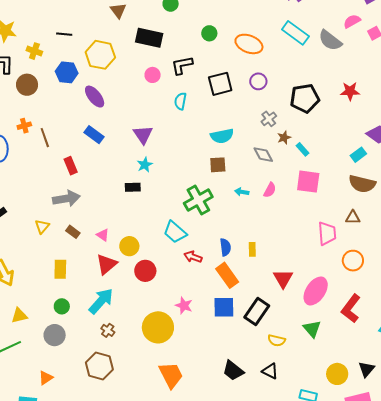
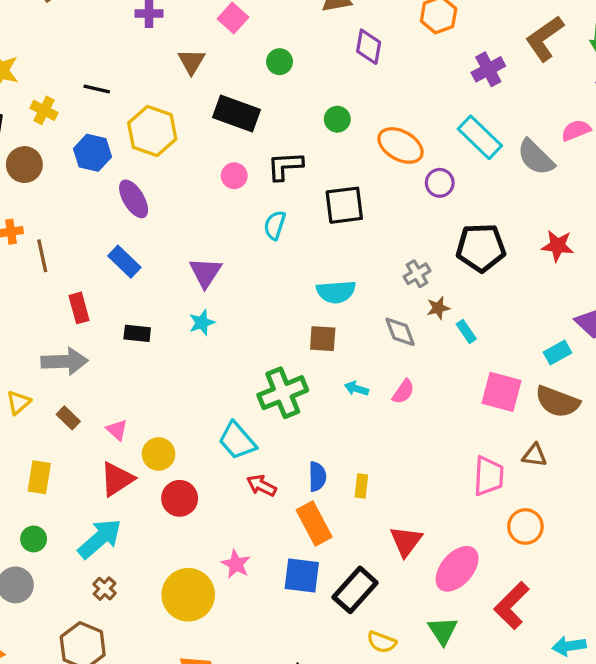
purple circle: (258, 81) -> (440, 183), moved
pink square: (308, 182) -> (501, 392), moved
black rectangle: (133, 187) -> (137, 333), moved

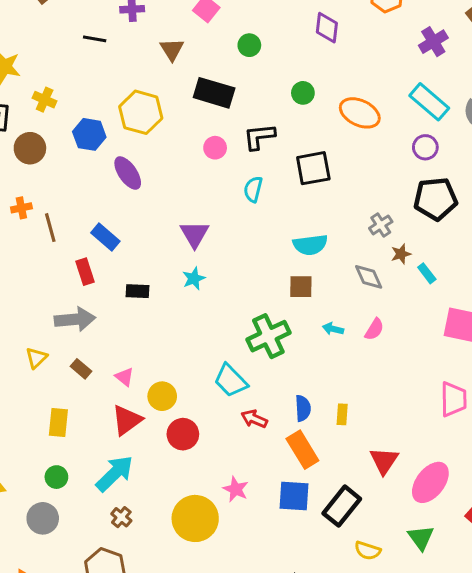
black line: (97, 89) -> (95, 39), moved
purple circle: (440, 183) -> (425, 147), moved
blue rectangle: (124, 262) -> (105, 237), moved

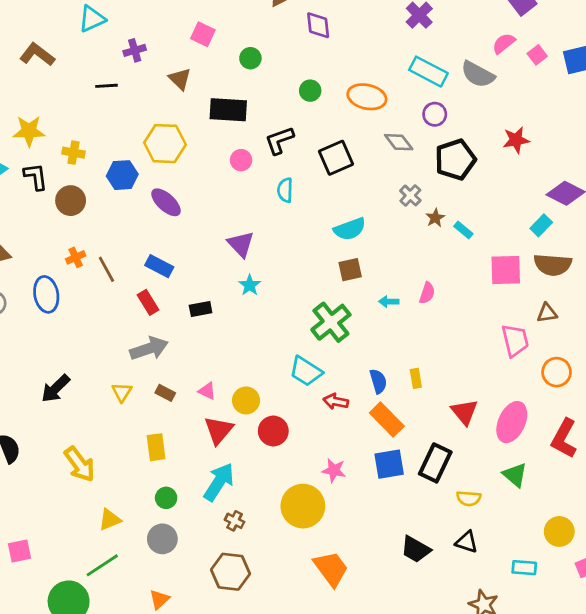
gray diamond: (369, 277) -> (399, 142), moved

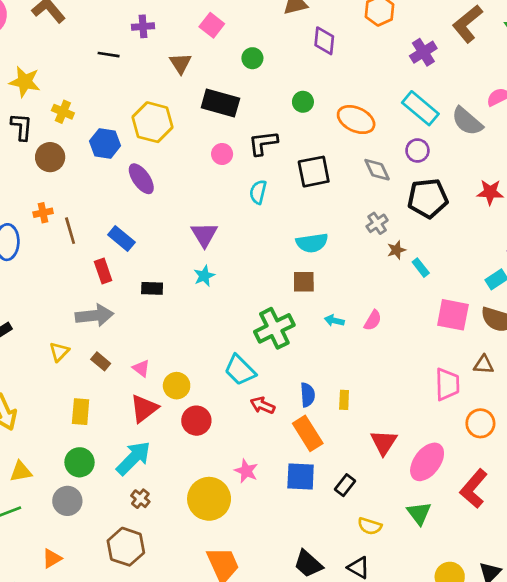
black rectangle: (435, 463) -> (345, 485), size x0.6
green circle: (166, 498) -> (80, 462), size x1.4

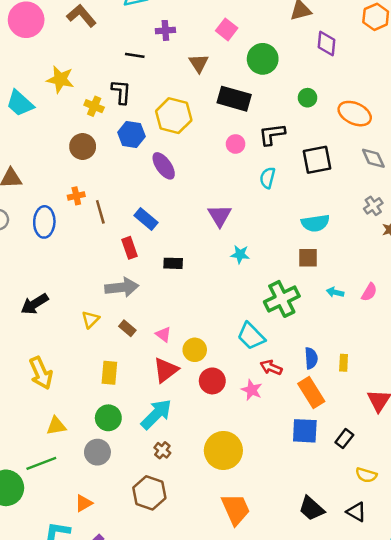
green circle: (252, 58) -> (263, 59), size x1.6
black L-shape: (22, 127) -> (121, 92), moved
cyan star: (204, 276) -> (240, 254), moved, turned 30
pink star: (246, 471) -> (252, 390), moved

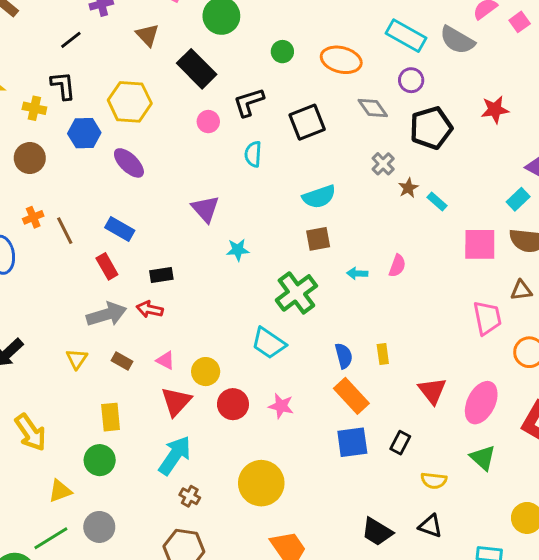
black line: (135, 55) -> (71, 40), turned -36
black rectangle: (234, 99) -> (197, 69), turned 40
red arrow: (271, 367) -> (150, 309), moved
green circle: (108, 418) -> (100, 460), moved
gray circle: (97, 452) -> (99, 527), moved

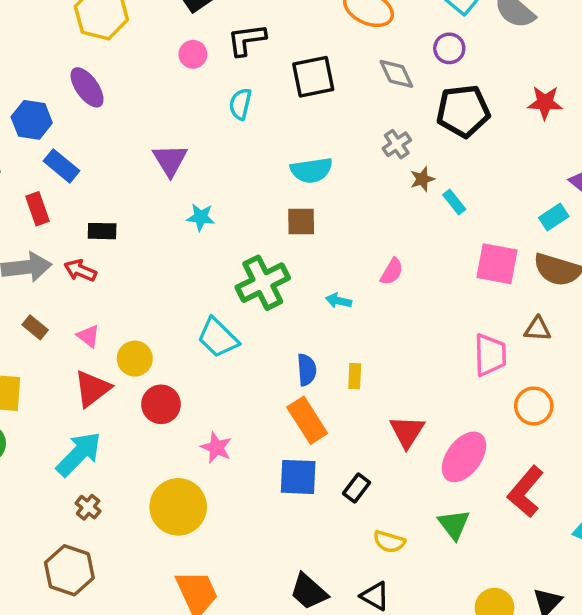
blue hexagon: (84, 133) -> (32, 120), moved
cyan arrow: (357, 273) -> (339, 301), moved
pink star: (281, 406) -> (216, 447), moved

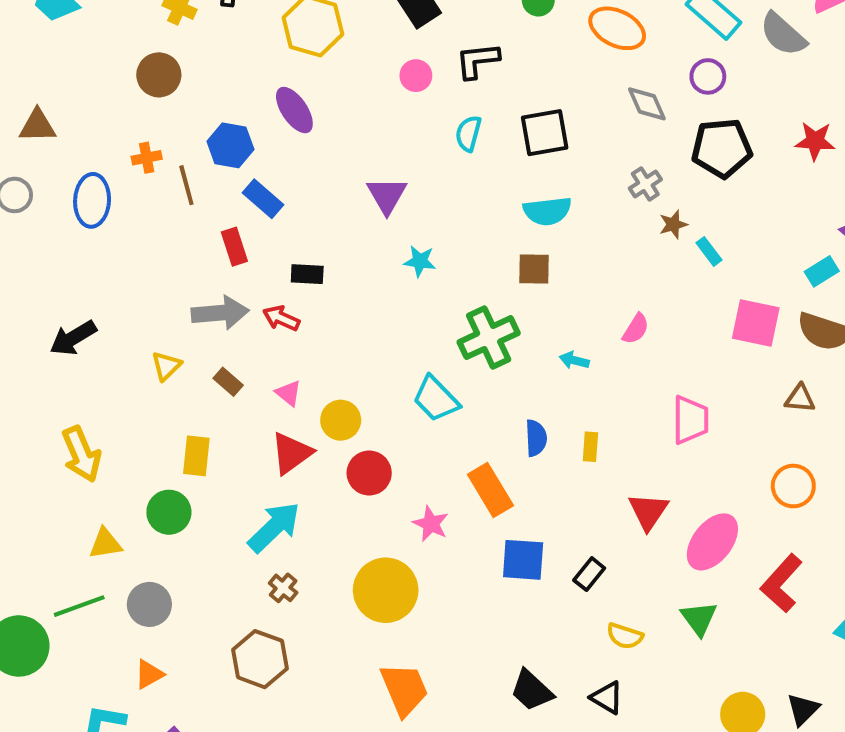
black square: (313, 77) -> (545, 133), moved
pink trapezoid: (490, 355) -> (690, 420), moved
orange rectangle: (307, 420) -> (490, 490), moved

